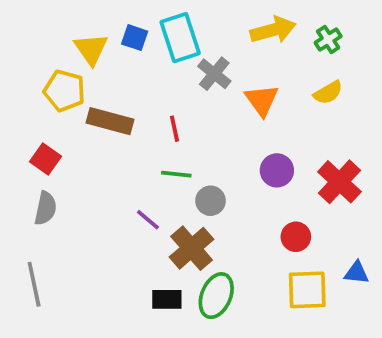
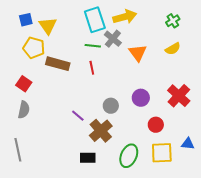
yellow arrow: (273, 30) -> (125, 17), moved
blue square: (135, 38) -> (26, 20), moved, turned -32
purple circle: (277, 170) -> (141, 98), moved
green line: (176, 174) -> (93, 46), moved
green ellipse: (216, 296) -> (129, 156), moved

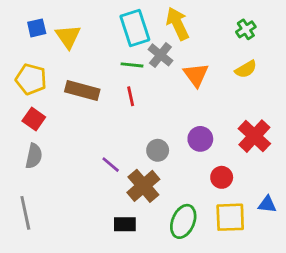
yellow arrow: (125, 17) -> (178, 24), turned -100
yellow pentagon: (34, 48) -> (31, 79), moved

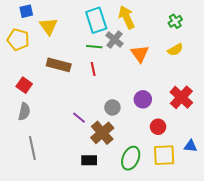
blue square: (37, 28) -> (26, 11), moved
yellow pentagon: (31, 79) -> (18, 40), moved
gray line: (25, 213) -> (32, 148), moved

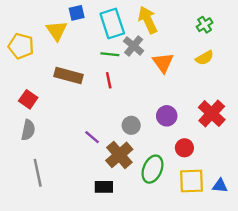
blue square: (26, 11) -> (77, 13), moved
blue triangle: (190, 146) -> (220, 186), moved
green ellipse: (131, 158) -> (152, 169), moved

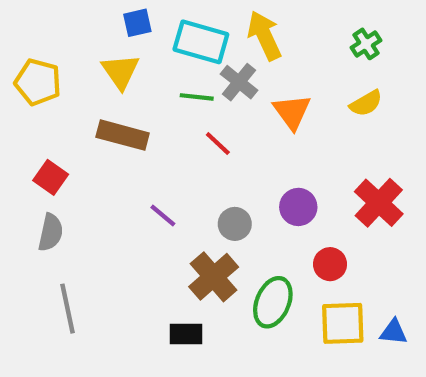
cyan rectangle: (112, 23) -> (201, 42), turned -56
yellow triangle: (57, 31) -> (120, 72), moved
red line: (109, 80) -> (218, 143), moved, turned -35
purple line: (92, 137) -> (163, 215), moved

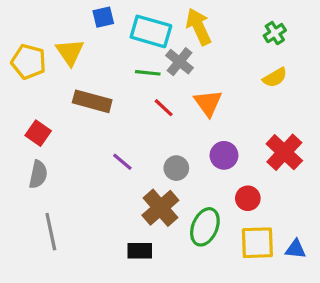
yellow triangle: (120, 72) -> (70, 52), moved
orange triangle: (292, 112) -> (208, 103), moved

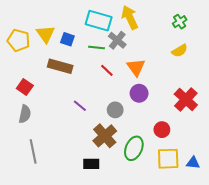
blue square: (103, 17) -> (67, 39), moved, turned 32
purple circle: (224, 155) -> (139, 93), moved

